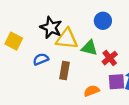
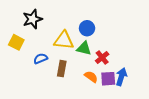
blue circle: (103, 21) -> (87, 28), moved
black star: (51, 28) -> (32, 19), moved, turned 30
orange semicircle: (92, 91) -> (91, 77), moved, turned 56

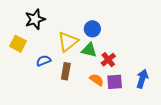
yellow triangle: (64, 40) -> (68, 42), turned -45
blue arrow: (121, 77) -> (142, 79), moved

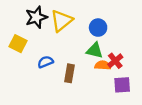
yellow triangle: (68, 42) -> (61, 21), moved
orange semicircle: (97, 80) -> (103, 65), moved, turned -32

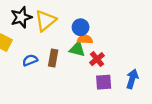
orange semicircle: (103, 65) -> (85, 39), moved
brown rectangle: (69, 73) -> (53, 58), moved

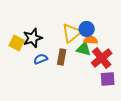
black star: (21, 17) -> (33, 38), moved
yellow triangle: (45, 21) -> (72, 33), moved
red cross: (97, 59) -> (102, 58), size x1.5

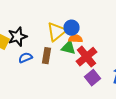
purple square: (108, 79) -> (93, 78), turned -35

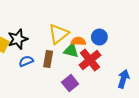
blue circle: (72, 28) -> (99, 37), moved
purple square: (93, 78) -> (70, 83), moved

